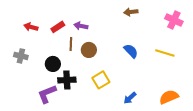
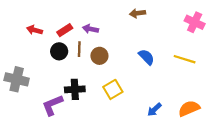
brown arrow: (131, 12) -> (138, 13), moved
gray cross: (21, 56) -> (17, 79), moved, size x1.5
black circle: (53, 64) -> (59, 51), moved
blue arrow: (130, 98) -> (154, 110), moved

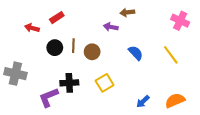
purple arrow: (90, 29) -> (111, 27), moved
red rectangle: (65, 30) -> (57, 18), moved
yellow line: (185, 59) -> (171, 55), turned 36

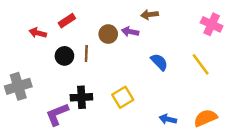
brown circle: (92, 52) -> (108, 34), moved
gray cross: (15, 74) -> (18, 86), turned -30
blue arrow: (143, 102) -> (168, 119), turned 56

